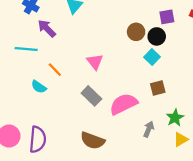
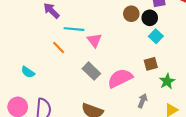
cyan line: (26, 49) -> (74, 29), moved
cyan square: (152, 57) -> (156, 36), moved
cyan semicircle: (39, 87) -> (28, 72), moved
green star: (175, 118) -> (167, 81), moved

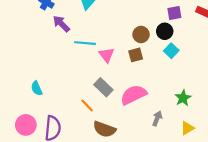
brown circle: (131, 14) -> (141, 34), moved
orange line: (59, 48) -> (87, 106), moved
brown square: (151, 64) -> (136, 55), moved
cyan semicircle: (28, 72) -> (37, 88), turned 32

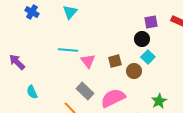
purple arrow: (61, 24) -> (17, 62), moved
brown circle: (141, 34) -> (134, 71), moved
cyan semicircle: (37, 88) -> (32, 92), moved

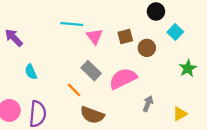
cyan square: (148, 57) -> (175, 32), moved
green star: (159, 101) -> (188, 68), moved

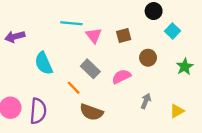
purple arrow: (14, 38) -> (15, 37), turned -60
brown circle: (147, 48) -> (148, 58), moved
cyan semicircle: (31, 72) -> (44, 63), moved, size x1.5
pink semicircle: (123, 79) -> (121, 77), size x0.7

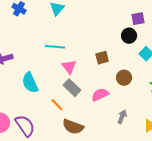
pink triangle: (94, 35) -> (69, 67), moved
purple semicircle: (38, 111) -> (25, 126), turned -40

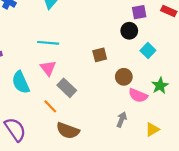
pink triangle: (69, 67) -> (48, 68), moved
pink semicircle: (100, 95) -> (138, 95), moved, turned -132

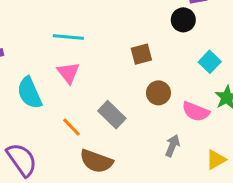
cyan square: (148, 50) -> (210, 62), moved
brown circle: (124, 77) -> (158, 93), moved
gray rectangle: (67, 88) -> (112, 115), moved

